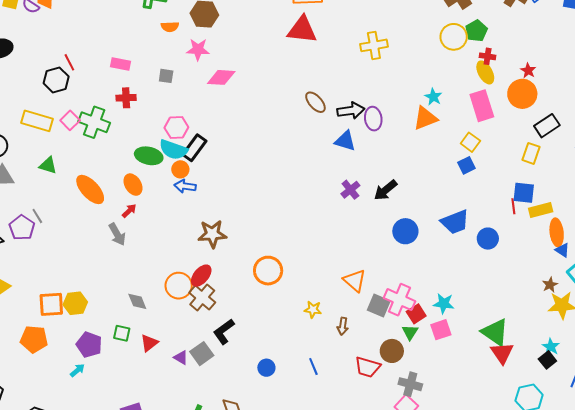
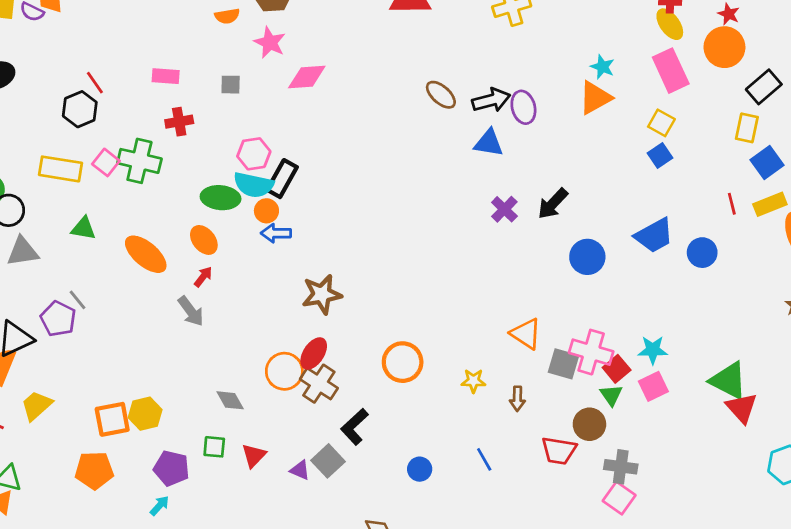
pink star: (198, 49) -> (270, 43), turned 30
blue square: (524, 193) -> (767, 162), moved, turned -35
orange circle: (268, 271) -> (403, 362), moved

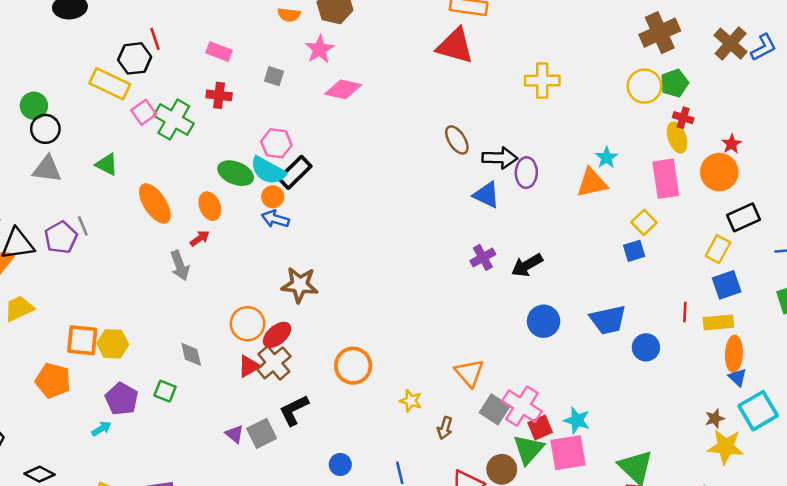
yellow rectangle: (61, 169) -> (110, 84), moved
orange circle: (284, 371) -> (248, 324), moved
pink square: (653, 386) -> (568, 453), size x1.4
green triangle: (611, 395) -> (529, 449), size x1.5
red triangle: (254, 455) -> (249, 366), moved

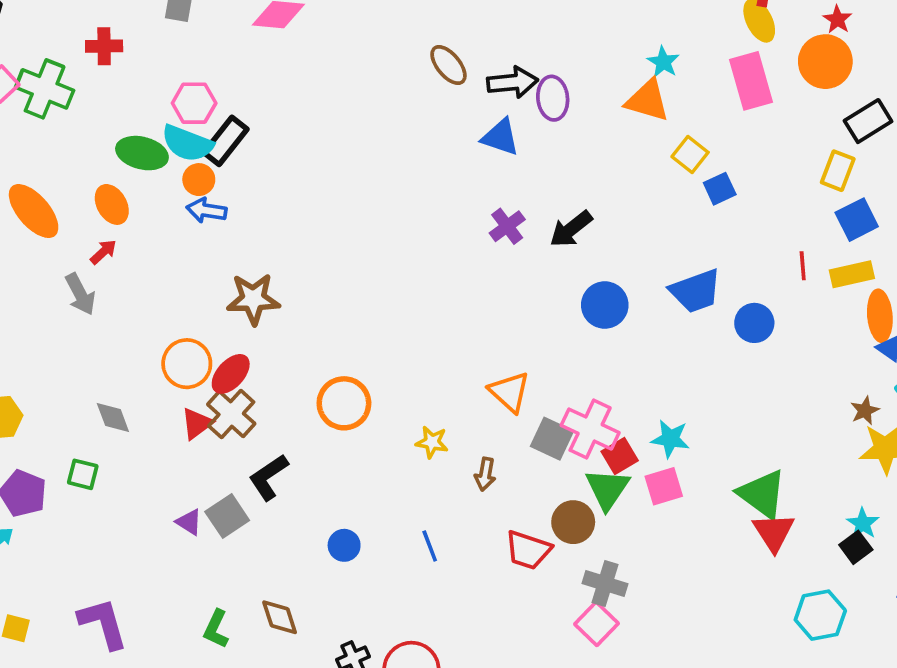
orange triangle: (592, 183) -> (647, 100), turned 36
yellow square: (644, 222) -> (690, 155), moved
pink square: (568, 453) -> (664, 486), size x0.7

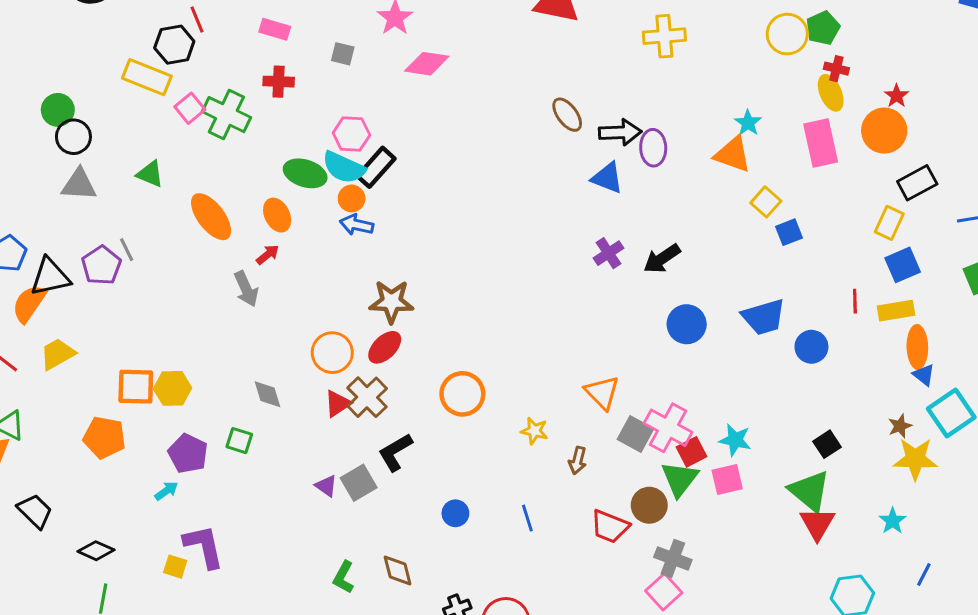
red ellipse: (231, 374) -> (385, 347), moved
black square: (856, 547) -> (827, 444), moved
purple L-shape: (103, 623) -> (204, 546), moved

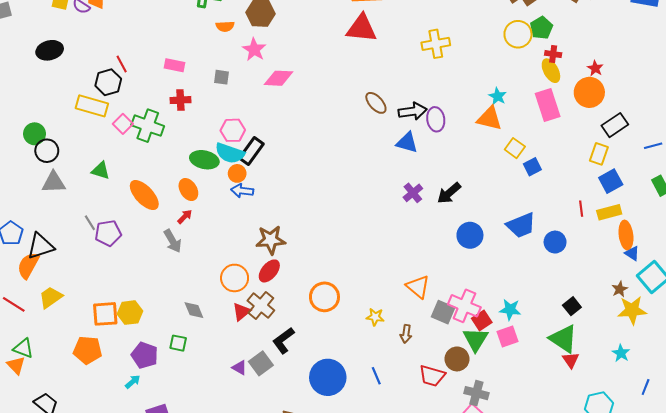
purple pentagon: (101, 265) -> (108, 233), moved, turned 30
blue circle: (455, 513) -> (328, 377), size x2.0
red triangle: (817, 524) -> (571, 360), size x0.7

